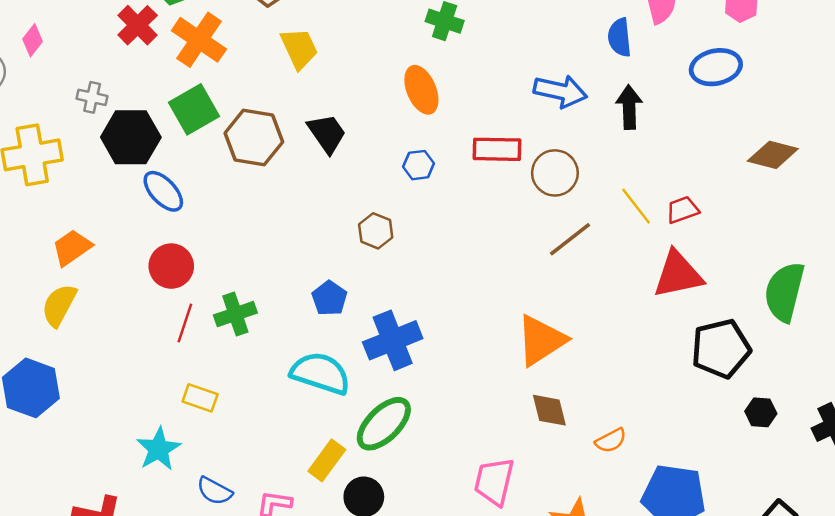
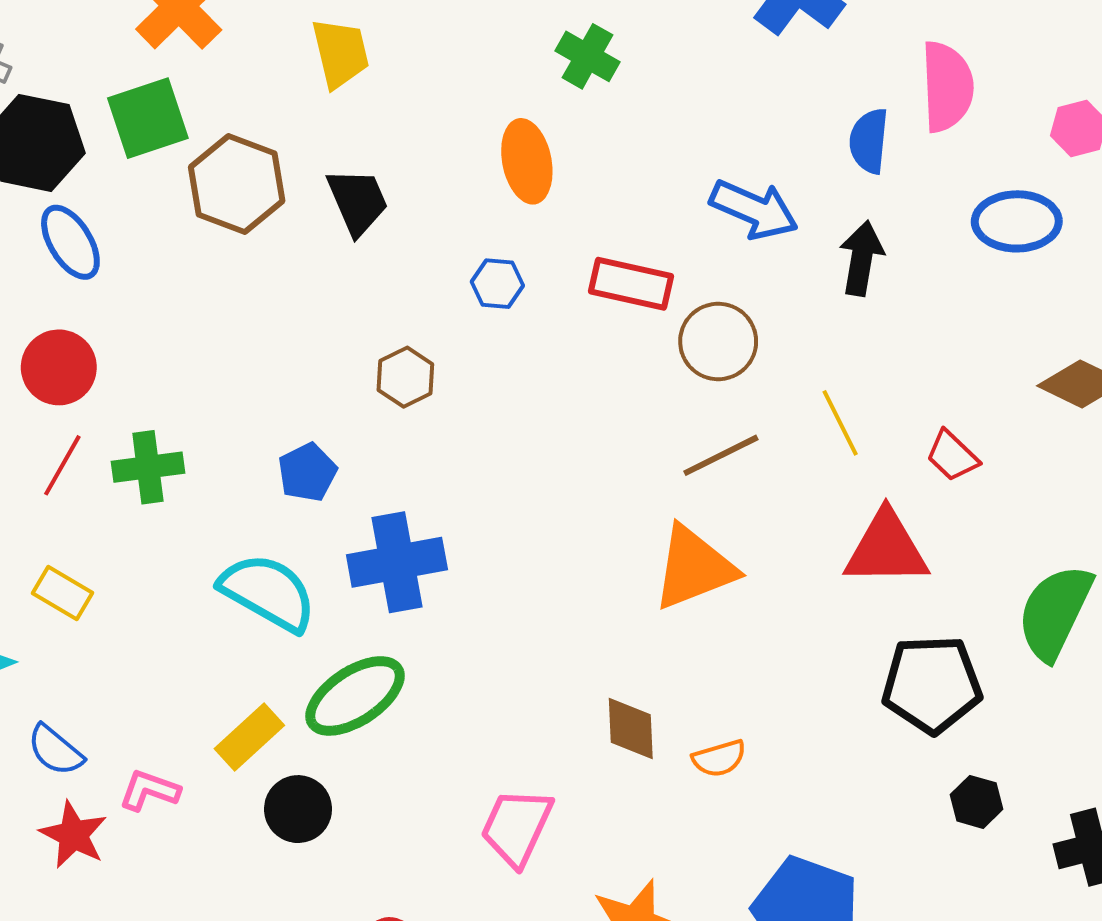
red trapezoid: (682, 210) -> (952, 456), moved, turned -128
orange triangle: (541, 340) -> (694, 568), moved
orange semicircle: (611, 440) -> (719, 758), moved

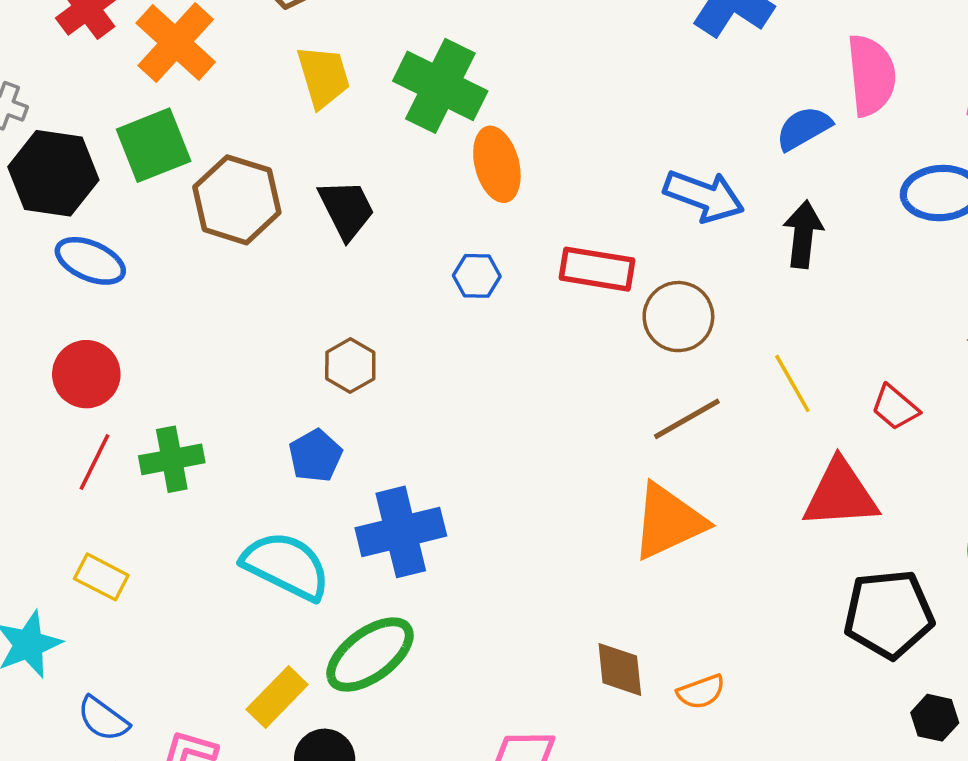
green cross: (587, 56) -> (440, 86), moved, size x1.6
blue semicircle: (869, 141) -> (804, 128), turned 58
blue ellipse: (70, 242) -> (90, 261), turned -32
brown hexagon: (405, 377) -> (350, 366), moved

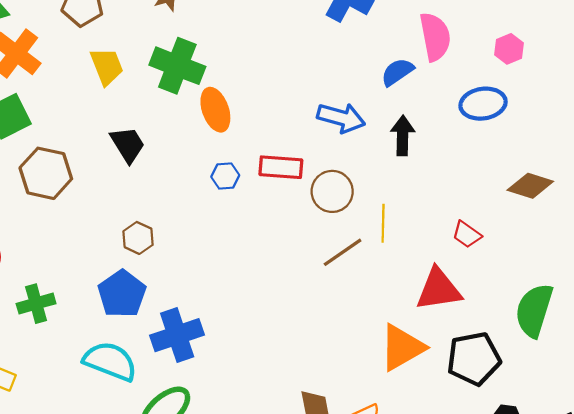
brown hexagon: (237, 200) -> (46, 173), moved
blue hexagon: (477, 276) -> (225, 176), moved
yellow line: (792, 383) -> (383, 223), moved, turned 36
blue pentagon: (315, 456) -> (122, 294), size x1.5
orange triangle: (668, 522) -> (402, 347), moved

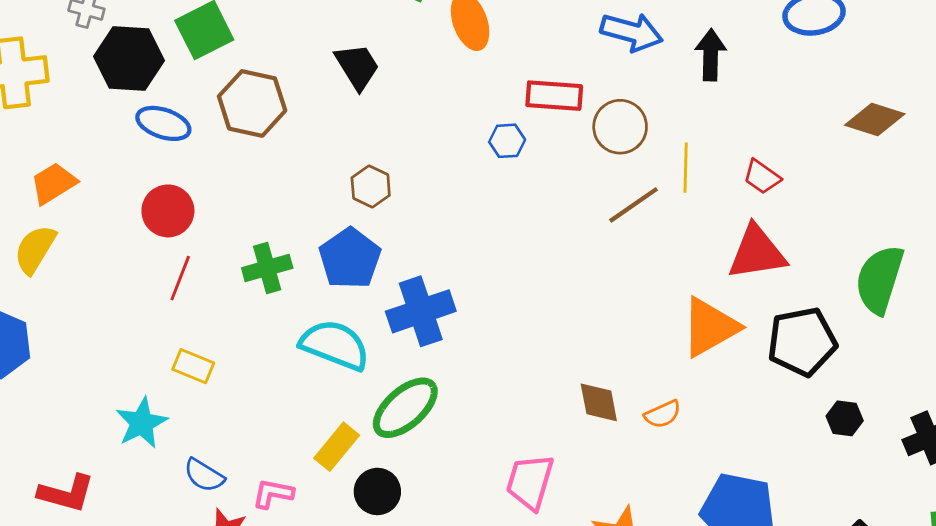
blue hexagon: (225, 176) -> (507, 141), moved
red trapezoid: (467, 234) -> (762, 177), moved
green cross: (36, 304) -> (267, 268), moved

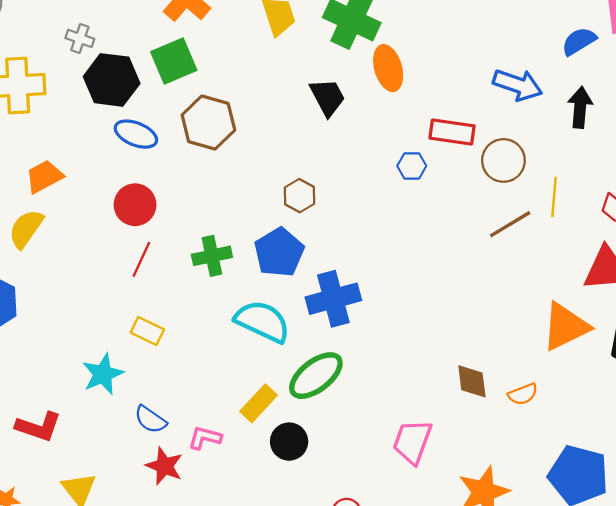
black trapezoid: (357, 66) -> (327, 97), moved

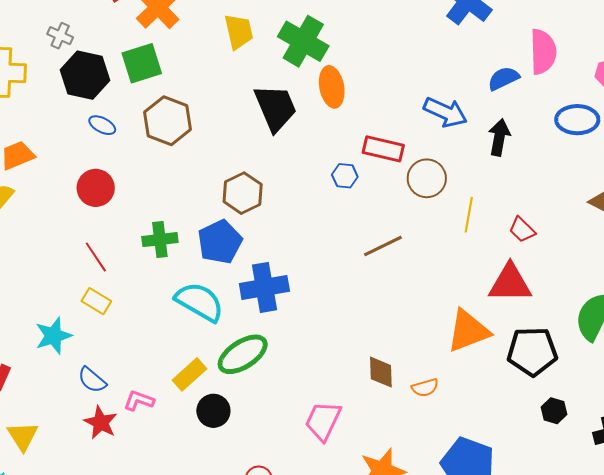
black trapezoid: (327, 97) -> (275, 108), size x1.4
blue ellipse: (136, 134) -> (102, 125), size x0.7
brown hexagon: (300, 196) -> (243, 193), size x1.4
brown line: (510, 224) -> (383, 246), moved
red line: (141, 259) -> (96, 257), moved, turned -64

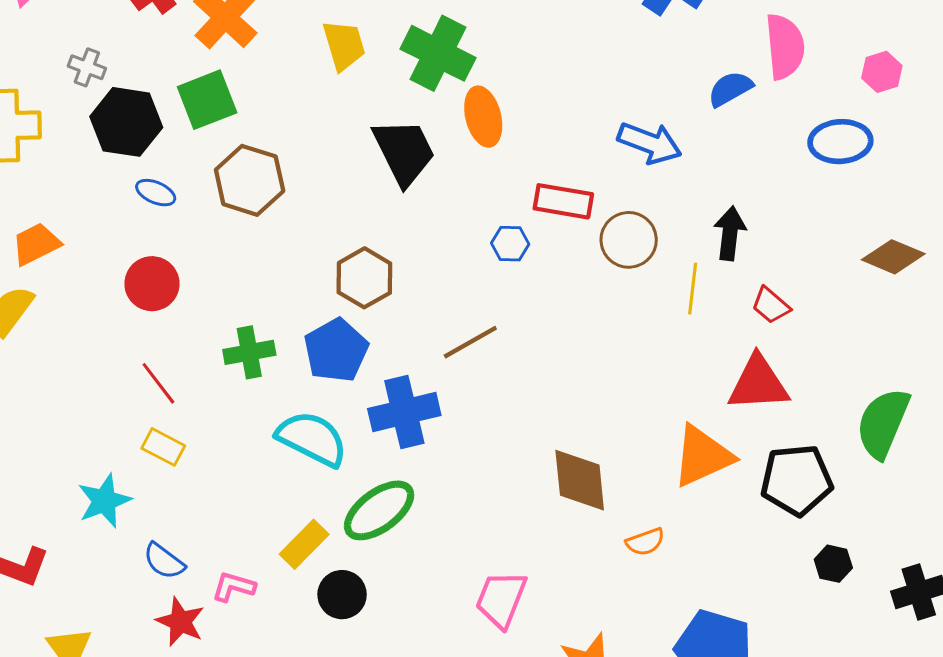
black arrow: (499, 137) -> (730, 233), moved
brown line: (383, 246) -> (470, 342), moved
brown diamond: (381, 372) -> (580, 480), moved, size x1.4

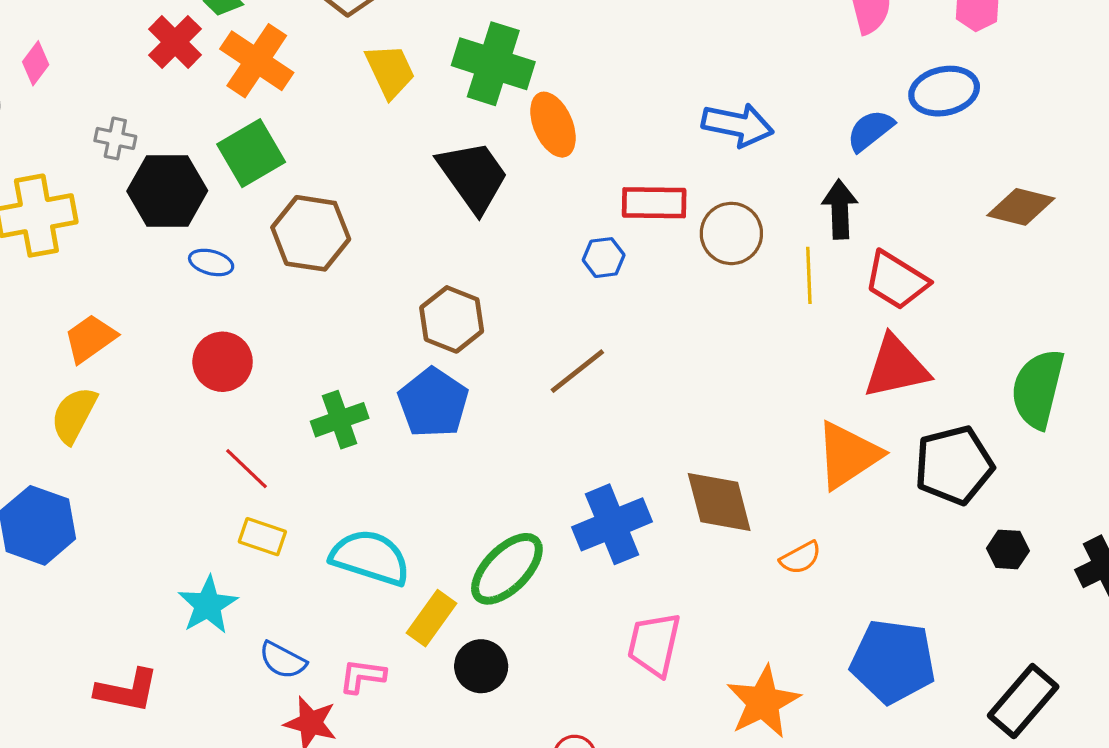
blue semicircle: (730, 89) -> (870, 130), moved
red trapezoid: (771, 305) -> (896, 280), size x1.5
blue cross: (404, 412) -> (612, 524), moved
cyan semicircle: (312, 439) -> (370, 558), moved

